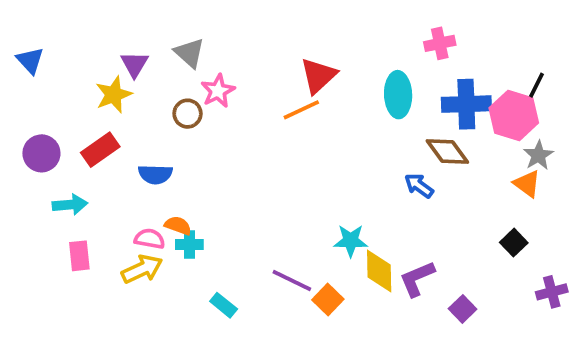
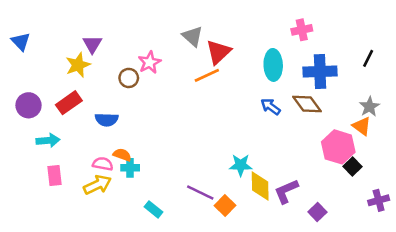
gray triangle: (189, 53) -> (192, 36), moved
pink hexagon: (514, 115) -> (338, 147), moved
blue arrow: (419, 186) -> (271, 107), moved

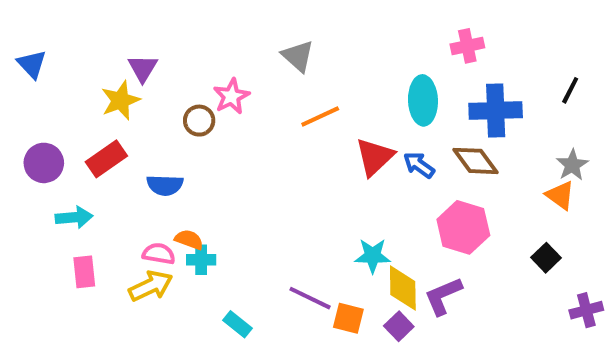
red triangle: (219, 52) -> (375, 157), moved
pink hexagon: (338, 147) -> (463, 227), moved
orange square: (225, 206) -> (348, 318), turned -30
purple square: (317, 212) -> (399, 326), moved

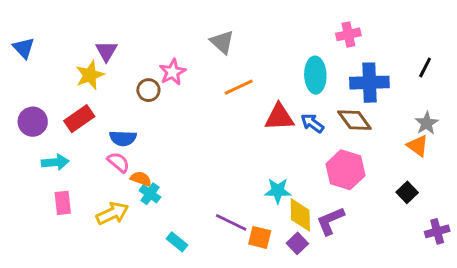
red triangle: (375, 157) -> (279, 117), turned 40
pink semicircle: (159, 254) -> (118, 162), moved, turned 30
cyan cross: (201, 260) -> (150, 194), turned 35

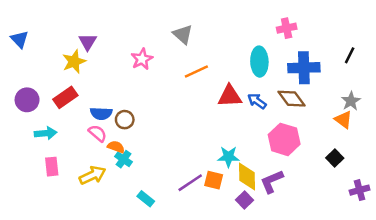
brown circle: (148, 90) -> (125, 120), moved
purple line: (231, 222) -> (190, 183), turned -60
orange square: (260, 237) -> (214, 180), moved

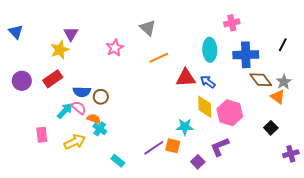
brown diamond: (292, 99) -> (261, 80), moved
cyan arrow: (46, 133) -> (65, 111), moved, turned -42
yellow diamond: (247, 176) -> (205, 107), moved

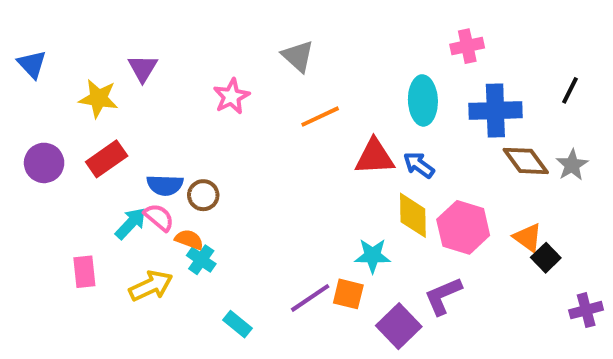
yellow star: (60, 50) -> (98, 98), moved, turned 30
orange triangle: (278, 97) -> (528, 237), moved
purple square: (198, 162) -> (399, 326), size x1.5

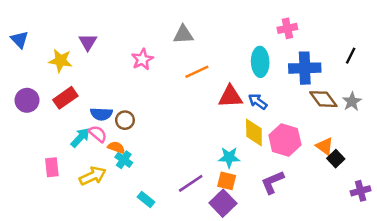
gray triangle: (298, 56) -> (183, 35), turned -45
orange square: (348, 294) -> (227, 181), moved
purple square: (399, 326) -> (223, 203), moved

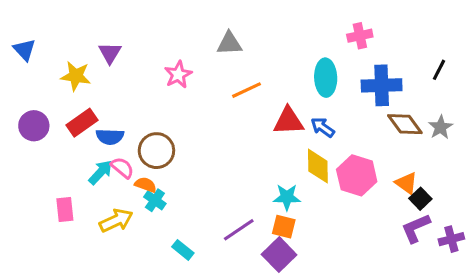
blue semicircle: (101, 114) -> (110, 137), moved
brown circle: (125, 120) -> (156, 151), size x1.5
purple L-shape: (273, 182) -> (416, 228), moved

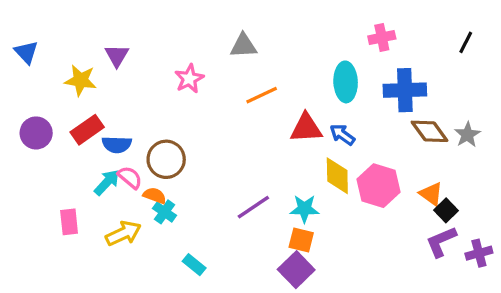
black line: (439, 70) -> (466, 42), moved
purple line: (239, 230) -> (253, 207), moved

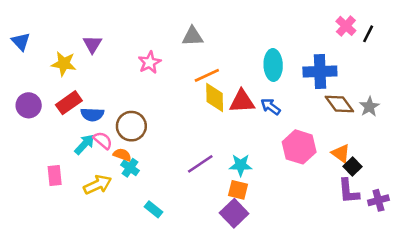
pink cross: (382, 37) -> (346, 26), moved, turned -36
yellow diamond: (337, 176) -> (215, 98), moved
purple L-shape: (441, 242) -> (349, 191), turned -72

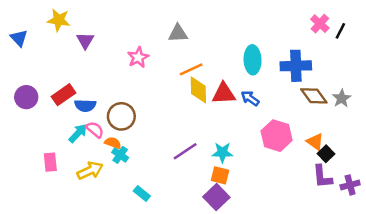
yellow star: (64, 64) -> (59, 20), moved

